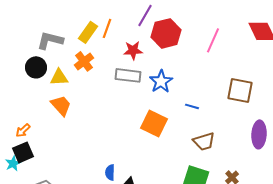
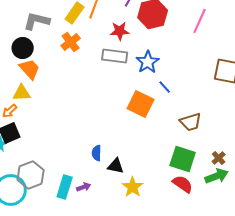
yellow triangle: (59, 77) -> (22, 93), moved
orange trapezoid: (61, 105) -> (30, 69), moved
blue line: (192, 106) -> (165, 87), moved, turned 32

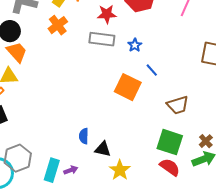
blue star: (148, 62) -> (135, 45), size x0.6

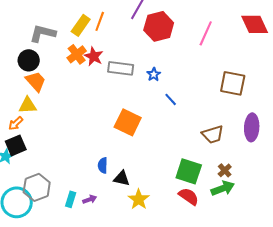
red star: (107, 14) -> (94, 56), moved, turned 30
orange square: (128, 87) -> (128, 122), moved
brown trapezoid: (178, 105) -> (213, 134), moved
cyan rectangle: (52, 170) -> (71, 199), size x0.7

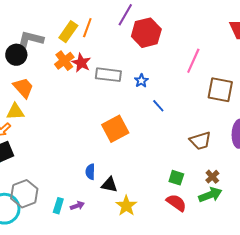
pink line: (206, 33) -> (193, 61), moved
black circle: (29, 60) -> (16, 55), moved
orange square: (128, 122) -> (115, 129), turned 36
green square: (189, 171) -> (176, 178), size x0.6

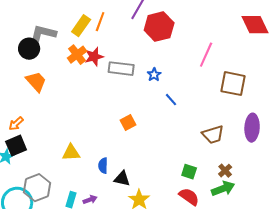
red star: (81, 63) -> (94, 57), turned 30
yellow triangle: (15, 112) -> (71, 153), moved
orange square: (115, 129) -> (128, 123), size x0.6

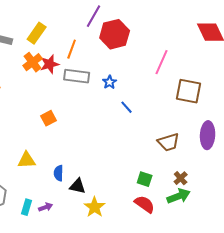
orange line: (100, 22) -> (72, 49), moved
orange square: (128, 123) -> (49, 118), moved

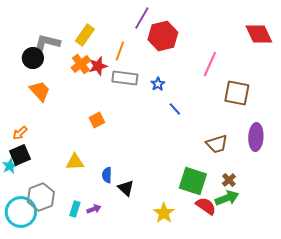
green square: (145, 179) -> (193, 181), size x1.8
black triangle: (78, 186) -> (126, 188), turned 30
red semicircle: (145, 204) -> (206, 206), moved
yellow star: (95, 207) -> (164, 213), moved

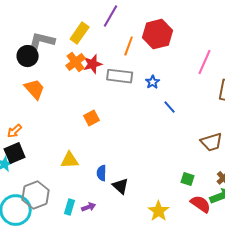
purple line: (142, 18) -> (111, 16), moved
orange line: (120, 51) -> (129, 46), moved
green square: (193, 181) -> (188, 179), size x0.5

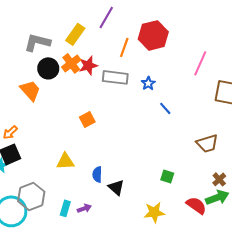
black circle: (28, 56) -> (48, 68), moved
green square: (188, 179) -> (167, 176), moved
yellow star: (159, 211) -> (154, 212), turned 30

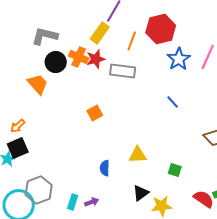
yellow rectangle: (75, 34) -> (100, 33), moved
orange cross: (71, 63) -> (79, 57), turned -30
blue star: (148, 83) -> (179, 59), moved, size x1.6
yellow triangle: (65, 161) -> (138, 155), moved
black triangle: (116, 187) -> (141, 193), moved, turned 42

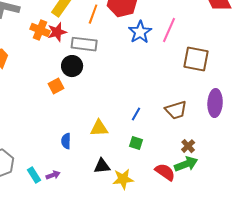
black circle: (56, 62) -> (72, 66), moved
blue line: (173, 102) -> (136, 114), moved, turned 72
black triangle: (141, 193) -> (102, 166), turned 30
cyan rectangle: (73, 202) -> (34, 175), turned -49

